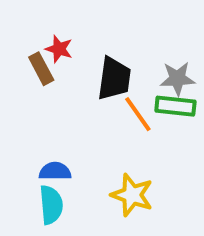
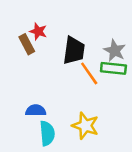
gray star: (177, 79) -> (115, 51), turned 30
cyan semicircle: (51, 205) -> (47, 133), moved

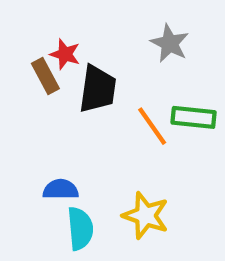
black trapezoid: (74, 51) -> (98, 89), moved
gray star: (115, 51) -> (170, 43), moved

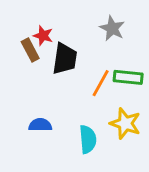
orange line: (152, 126) -> (101, 83), turned 64
yellow star: (146, 216) -> (125, 123), moved
cyan semicircle: (80, 229) -> (88, 139), moved

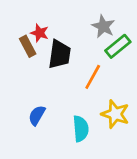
green rectangle: (128, 77) -> (118, 46), moved, turned -45
blue semicircle: (40, 125) -> (37, 115), turned -60

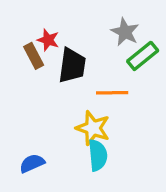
orange line: (93, 77) -> (112, 93), turned 60
yellow star: (115, 114) -> (93, 128), moved
blue semicircle: (37, 115) -> (32, 163), moved, turned 36

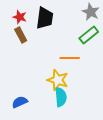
gray star: (125, 32) -> (91, 12), moved
red star: (48, 40) -> (20, 17), moved
black trapezoid: (72, 66) -> (45, 18), moved

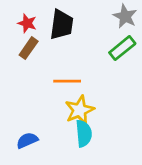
brown rectangle: (21, 35) -> (29, 48), turned 63
orange line: (70, 58) -> (67, 81), moved
yellow star: (58, 80) -> (80, 110), turned 30

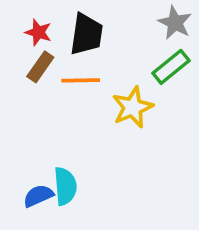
orange line: (67, 81) -> (81, 80), moved
yellow star: (80, 110) -> (133, 107), moved
cyan semicircle: (84, 134) -> (65, 186), moved

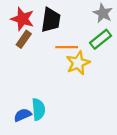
red star: (38, 32) -> (23, 19), size x1.5
orange line: (81, 80) -> (67, 47), moved

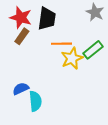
green rectangle: (101, 39) -> (93, 50), moved
blue semicircle: (23, 115) -> (21, 89), moved

